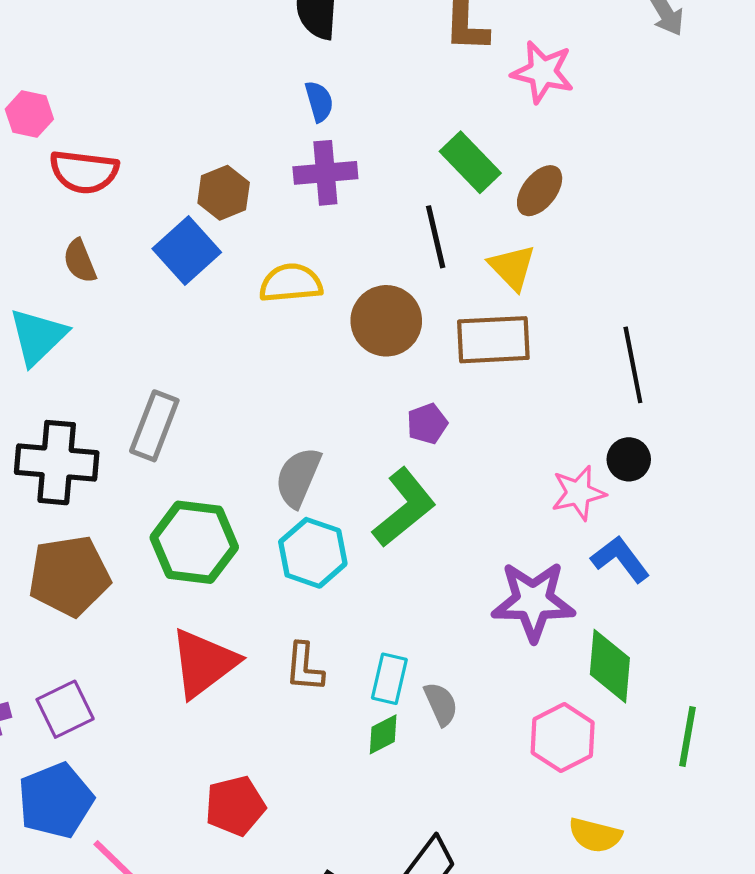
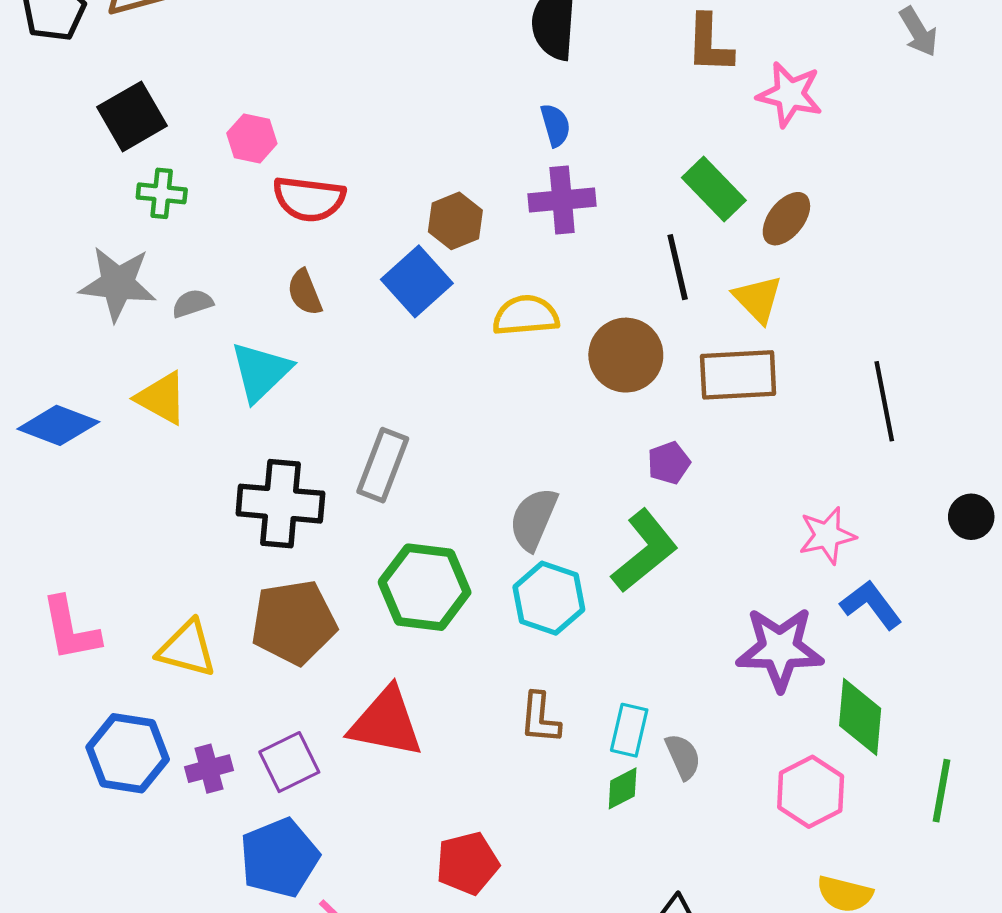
black circle: (629, 459) -> (971, 517), moved
red triangle: (204, 663) -> (386, 722), moved, turned 48

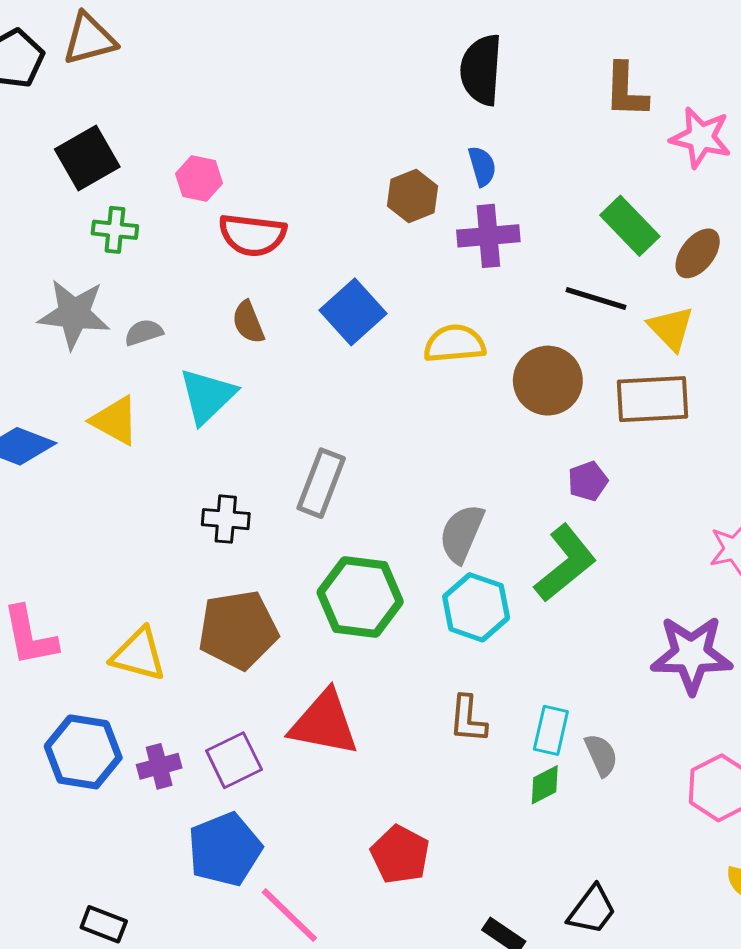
brown hexagon: (455, 221) -> (412, 196), moved
black line: (678, 267) -> (596, 299), turned -60
black cross: (280, 504) -> (226, 519), size x0.6
red pentagon: (467, 863) -> (400, 855), turned -30

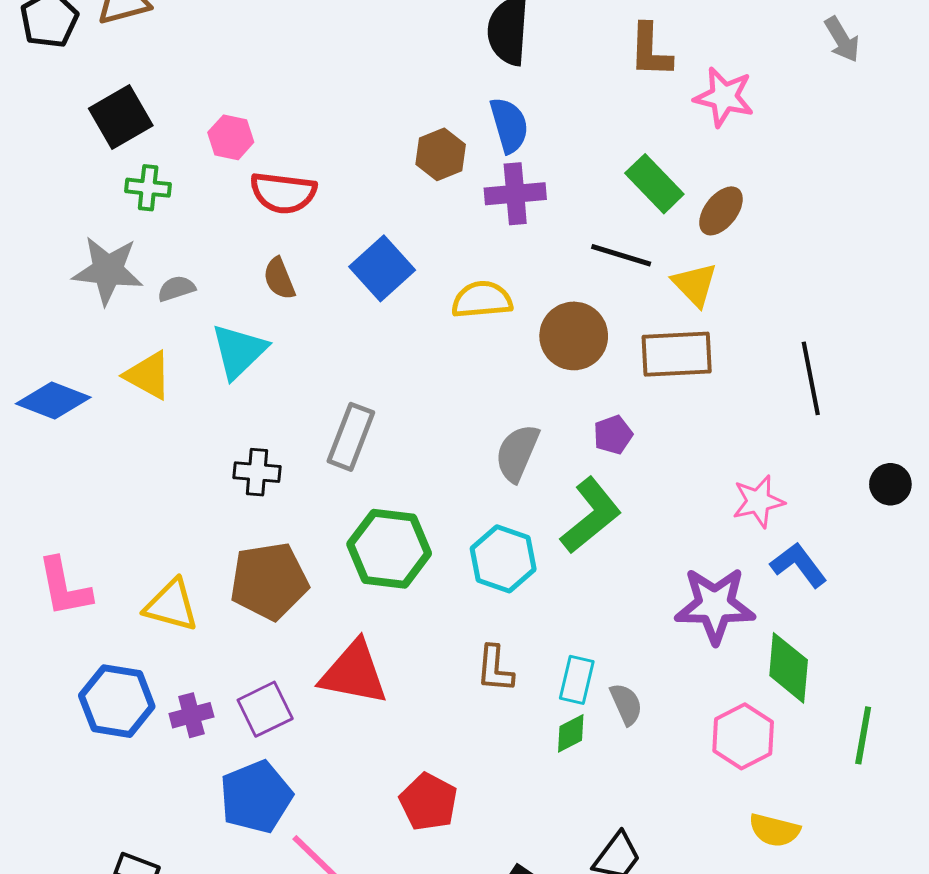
blue semicircle: (482, 166) -> (509, 125), size x1.4
gray semicircle: (462, 533) -> (517, 453), moved

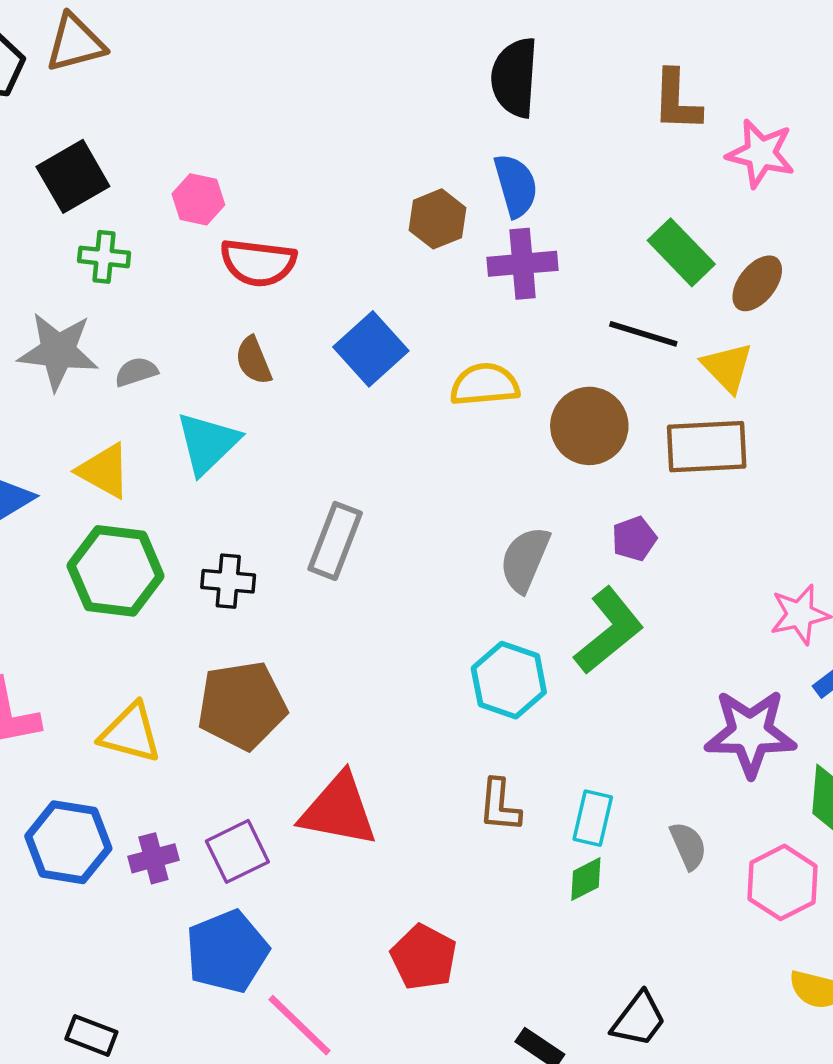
green hexagon: (389, 549) -> (116, 571), moved
gray semicircle: (626, 704) -> (688, 846), moved

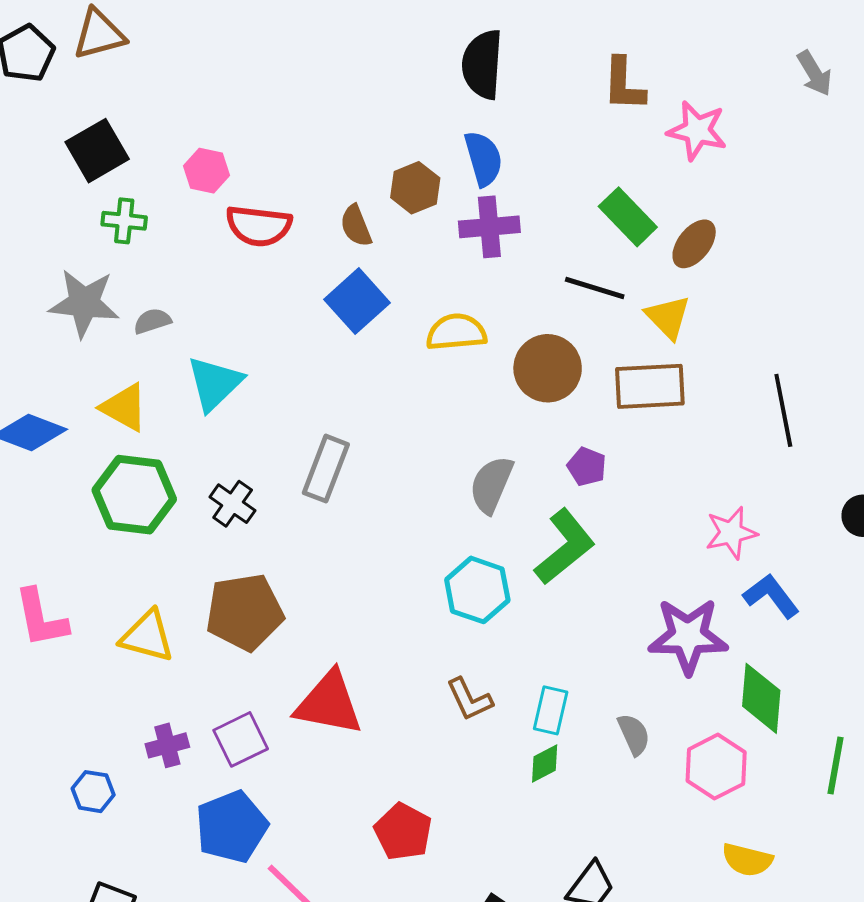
brown semicircle: (254, 360) -> (356, 226), moved
purple pentagon: (634, 539) -> (587, 467), turned -30
black cross: (228, 581) -> (233, 504), turned 30
brown L-shape: (500, 805) -> (469, 699), turned -30
blue hexagon: (68, 842) -> (93, 792), moved, size x0.6

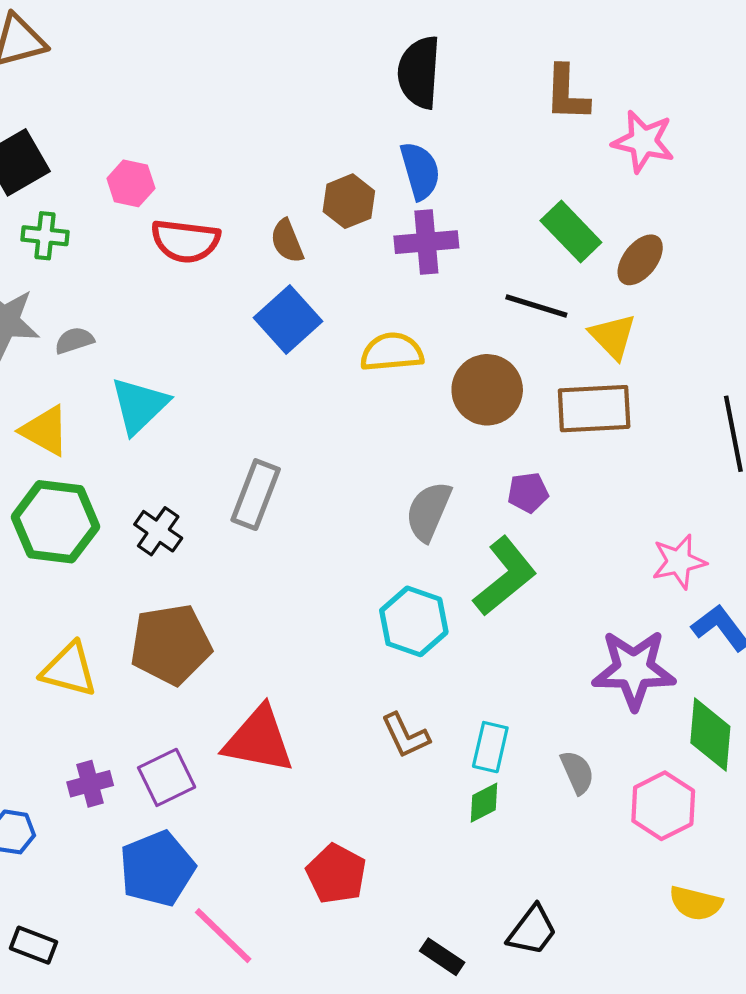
purple pentagon: (587, 467) -> (528, 492), turned -30

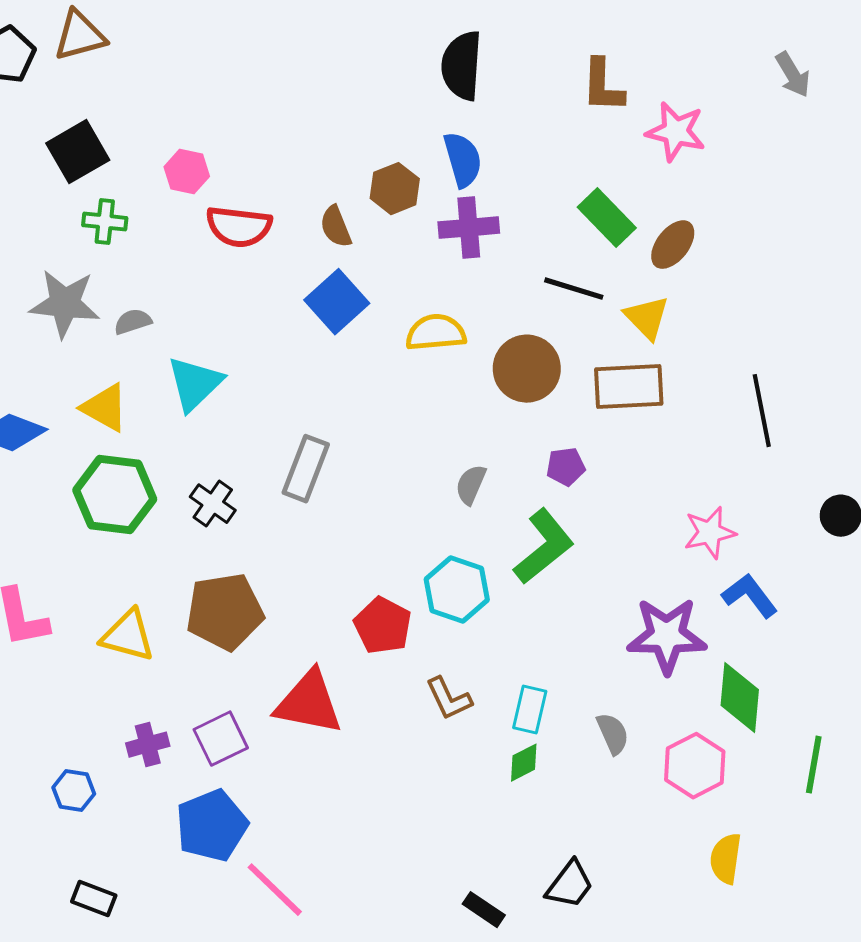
gray semicircle: (428, 511) -> (471, 485), size x0.7
red pentagon: (336, 874) -> (383, 626), moved
yellow semicircle: (696, 903) -> (726, 859), turned 84

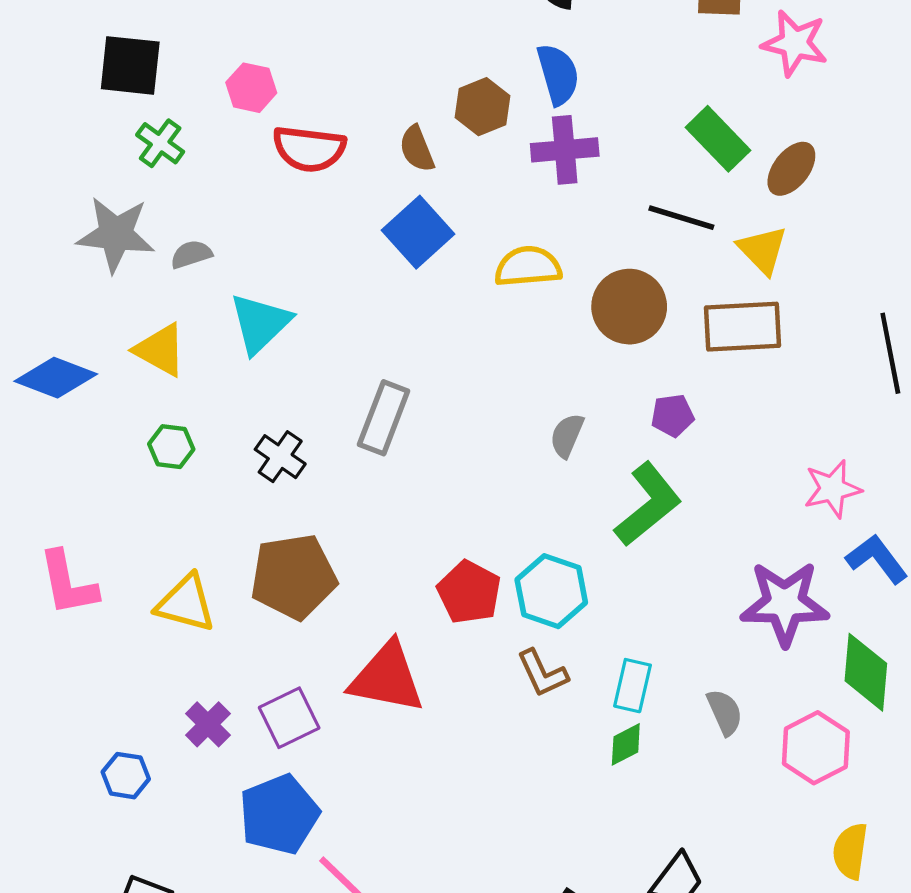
black square: (78, 152) -> (130, 65), turned 36
green cross: (105, 222) -> (160, 143), turned 30
green hexagon: (115, 495) -> (171, 447), size x0.5
cyan hexagon: (457, 590) -> (551, 591), moved
purple cross: (148, 745) -> (208, 724), turned -30

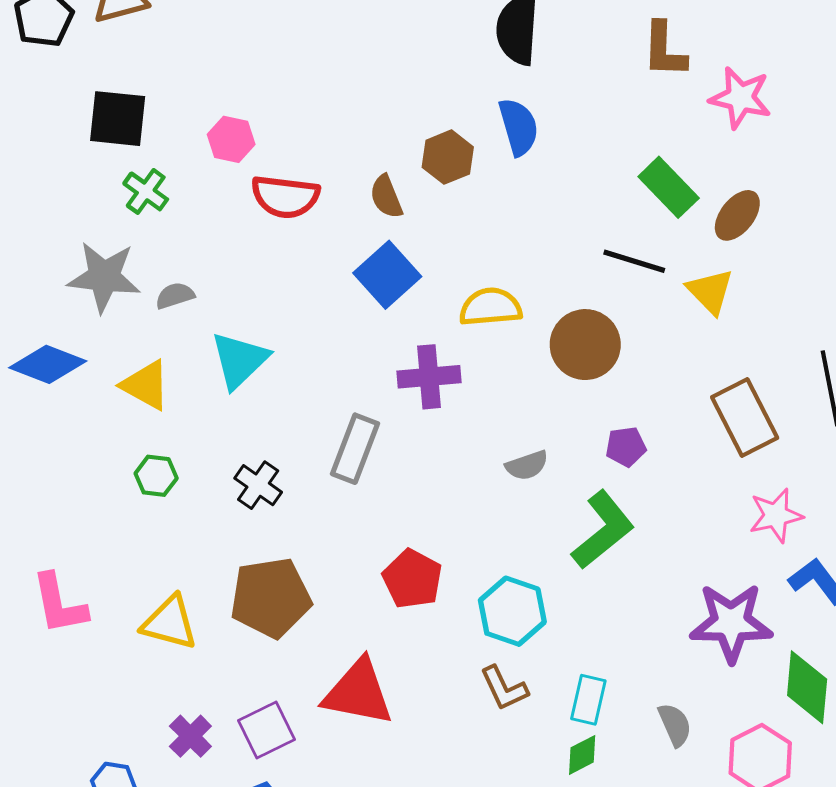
purple cross: (565, 150) -> (429, 377), moved
brown rectangle: (742, 327) -> (745, 417), moved, turned 66
blue diamond: (56, 378) -> (48, 364), moved
gray semicircle: (567, 435) -> (527, 465), turned -132
red pentagon: (469, 592) -> (412, 579), moved

